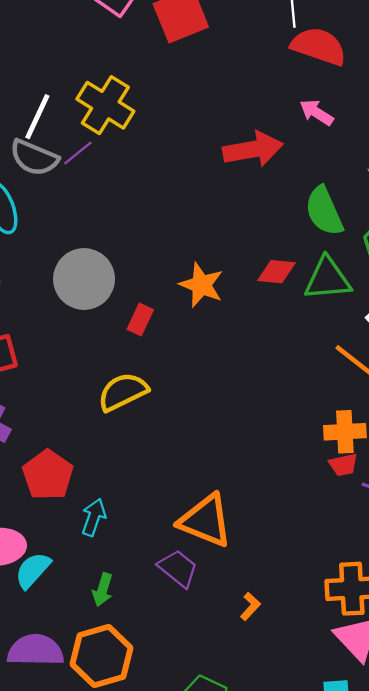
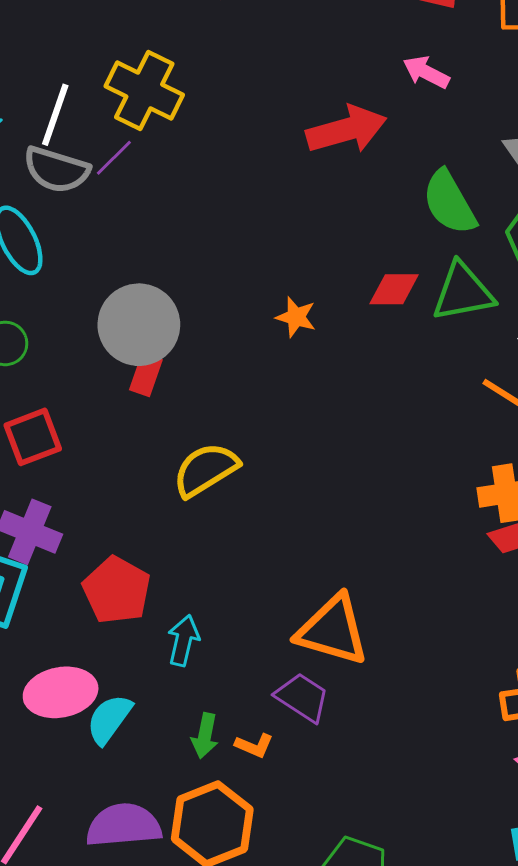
orange star: (201, 285) -> (296, 317), size x0.7
red rectangle: (140, 320) -> (146, 375), moved
orange L-shape: (250, 606) -> (254, 746), moved, turned 76

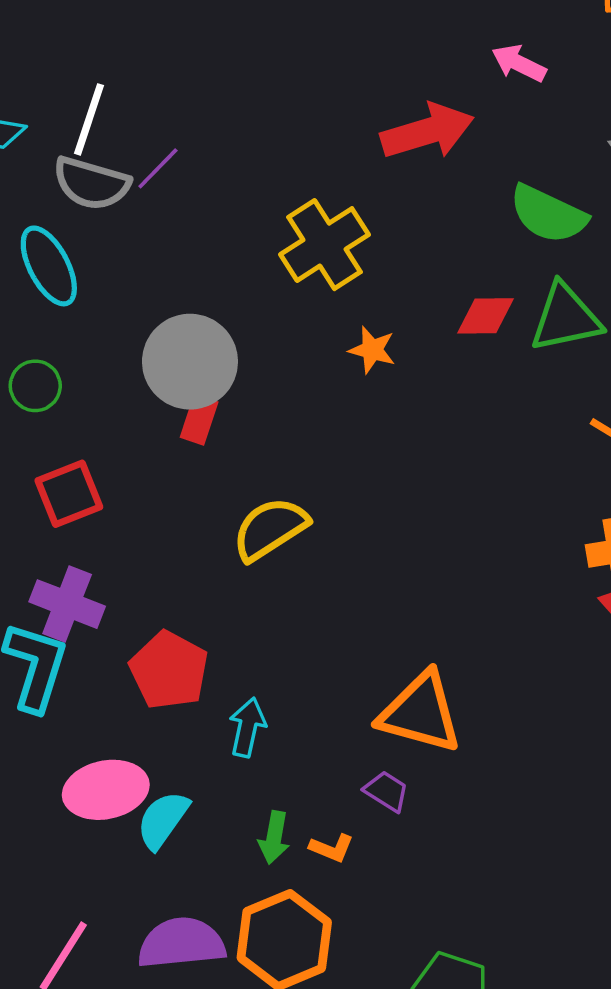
yellow cross: (144, 91) -> (325, 245), moved, turned 32
green semicircle: (449, 202) -> (548, 214), turned -34
purple trapezoid: (302, 697) -> (387, 791), size x0.7

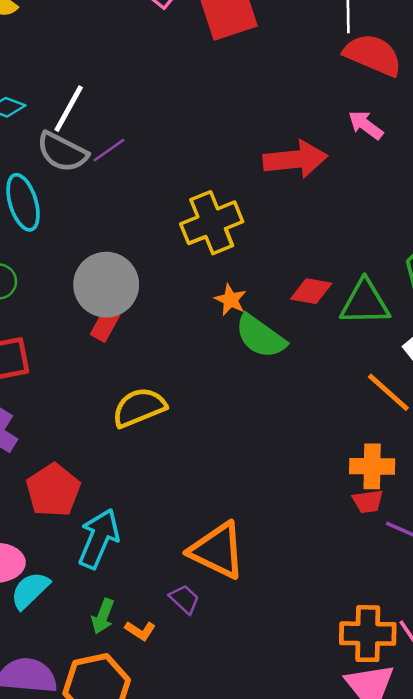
green semicircle: (548, 214) -> (260, 336), moved
cyan arrow: (247, 727) -> (99, 539), size x1.5

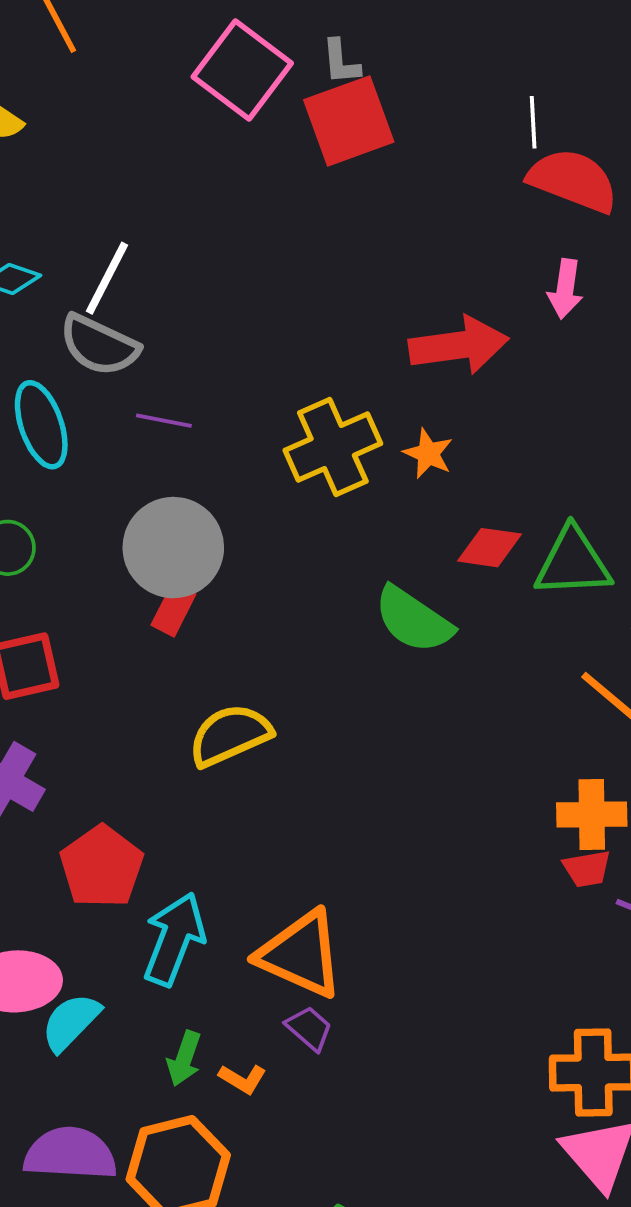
pink arrow: (366, 125) -> (565, 289), turned -117
purple line: (109, 150) -> (164, 421), moved, turned 48
orange star: (231, 300) -> (428, 454), moved
orange triangle: (217, 550) -> (301, 954), moved

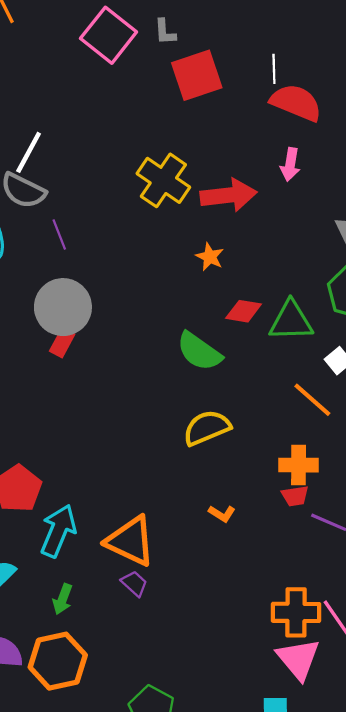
red square: (349, 121) -> (197, 75), moved
purple line: (164, 421) -> (59, 234), turned 56
yellow cross: (333, 447) -> (163, 180), moved, turned -33
yellow semicircle: (230, 735) -> (207, 428), moved
orange L-shape: (243, 1079) -> (222, 514), moved

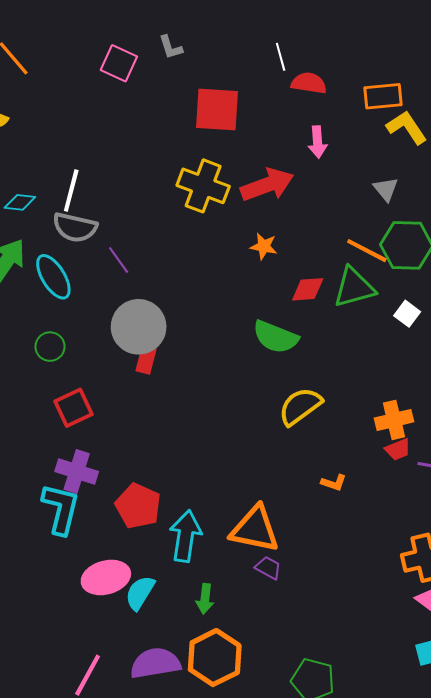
pink square: (109, 35) -> (119, 63), size x0.7
red square: (197, 75) -> (217, 110), moved, turned 36
red semicircle: (296, 103) -> (309, 83), size x0.7
orange line: (312, 400) -> (367, 251), moved

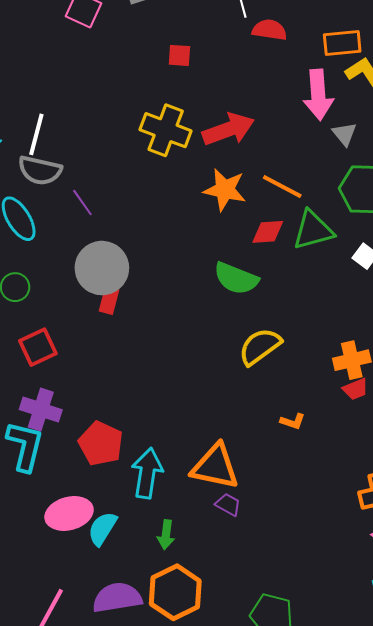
red square: (217, 110) -> (179, 55), size x0.5
pink arrow: (318, 142) -> (318, 95), moved, size x1.6
orange star: (264, 246) -> (225, 190), size x1.6
orange line: (367, 251) -> (282, 186), moved

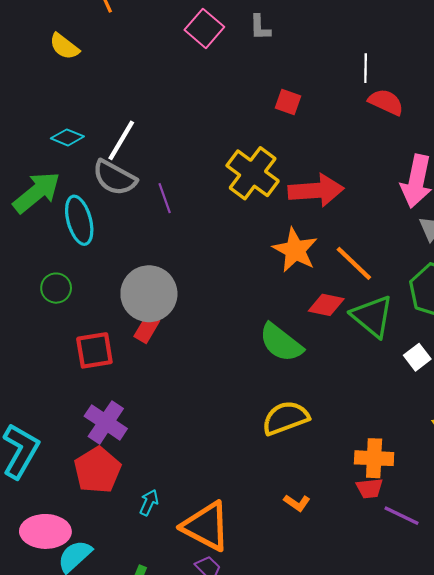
purple line: (82, 203) -> (165, 198), moved
green triangle: (313, 230) -> (372, 316), turned 39
red square: (38, 347) -> (94, 350), moved
purple cross: (41, 410) -> (106, 422), moved
cyan arrow: (147, 473) -> (149, 503), moved, size x0.5

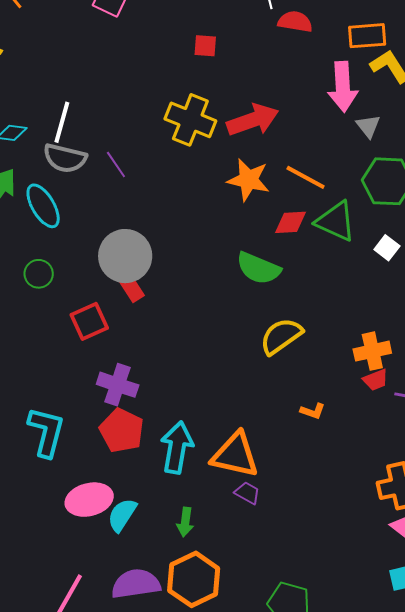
red rectangle: (147, 329) -> (132, 288), turned -48
cyan arrow: (149, 503) -> (177, 447), size x2.0

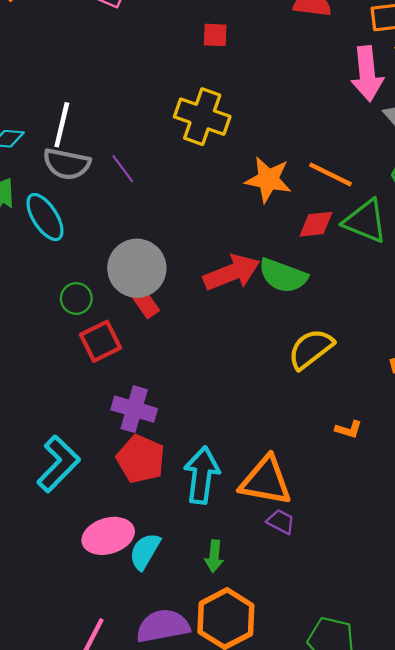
red arrow: (253, 120) -> (232, 273), moved
green circle: (39, 274) -> (76, 299), moved
cyan L-shape: (46, 432) -> (58, 464), turned 32

